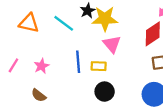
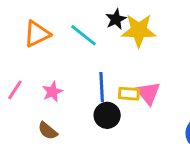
orange triangle: (29, 23) -> (37, 34), turned -40
pink triangle: (112, 44) -> (148, 93), moved
black circle: (105, 92) -> (107, 115), moved

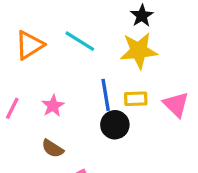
black star: (116, 19) -> (142, 16), moved
yellow star: (139, 30) -> (139, 51), moved
pink triangle: (148, 93) -> (176, 104), moved

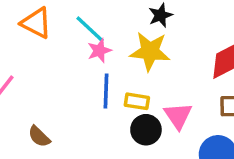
orange triangle: (29, 45) -> (36, 23), turned 48
pink star: (53, 106) -> (99, 51), moved
black circle: (115, 125) -> (146, 130), moved

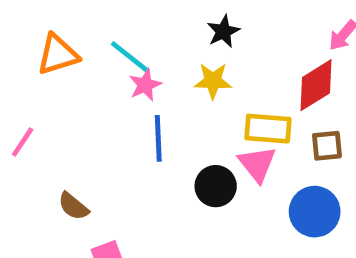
orange triangle: (36, 23) -> (58, 54), turned -40
yellow star: (150, 51) -> (213, 81), size x0.7
yellow rectangle: (137, 101) -> (268, 129), moved, size x1.4

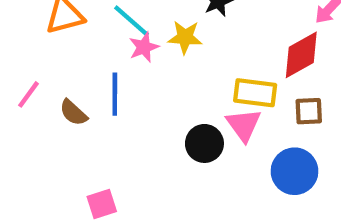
yellow star: (213, 81) -> (185, 37), moved
blue line: (158, 138) -> (115, 94), moved
brown semicircle: (73, 206) -> (73, 113), moved

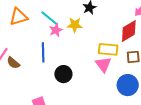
brown semicircle: (73, 113) -> (13, 63), moved
black circle: (204, 143) -> (63, 74), moved

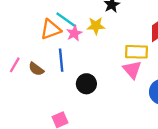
orange triangle: (19, 17) -> (51, 29), moved
brown semicircle: (13, 63) -> (36, 69), moved

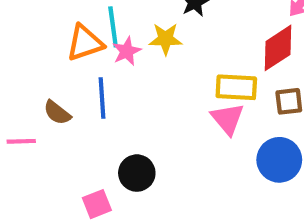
cyan line: (66, 20) -> (113, 27), turned 45
pink line: (15, 65) -> (21, 141), moved, turned 56
black circle: (86, 84) -> (137, 173), moved

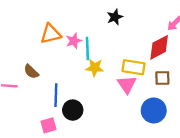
cyan line: (113, 27) -> (87, 49), moved
yellow star: (166, 39) -> (95, 68), moved
blue line: (102, 98) -> (56, 95), moved

